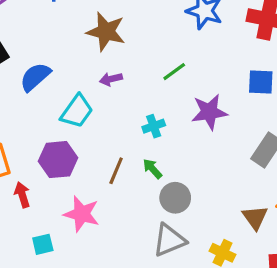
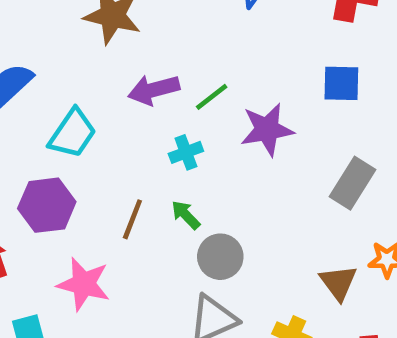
green line: (174, 72) -> (212, 97), moved
purple arrow: (111, 79) -> (154, 90), moved, size x1.5

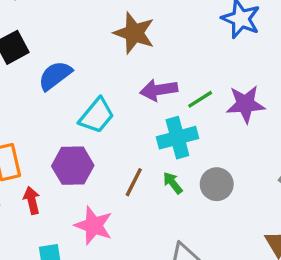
purple star: (267, 130) -> (245, 104), moved
cyan cross: (186, 152) -> (177, 138), size x1.6
gray circle: (220, 257) -> (217, 184), moved

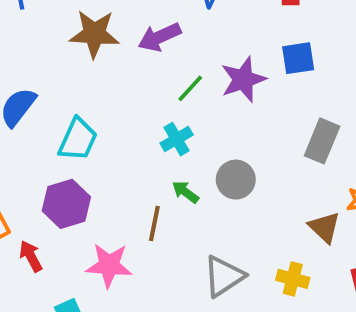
purple arrow: (159, 90) -> (159, 37), moved
cyan cross: (177, 138) -> (177, 139), size x0.7
brown line: (134, 182) -> (154, 223), moved

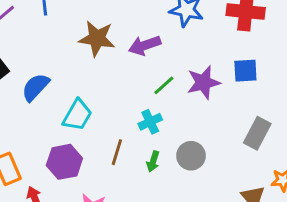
green arrow: (185, 192) -> (153, 161), turned -114
brown line: (154, 223) -> (117, 152), moved

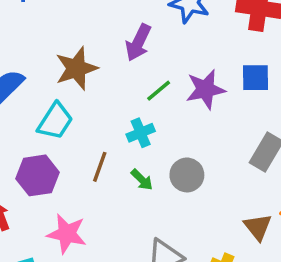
brown star: (97, 38) -> (76, 68), moved, turned -30
purple arrow: (145, 45) -> (138, 42), turned -48
green arrow: (153, 161) -> (142, 180), turned -66

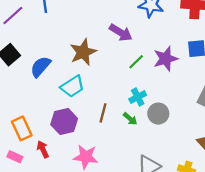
purple arrow: (138, 42) -> (121, 33), turned -80
cyan trapezoid: (55, 121) -> (72, 86), turned 30
cyan cross: (141, 133) -> (138, 97), moved

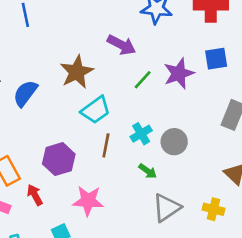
cyan trapezoid: (72, 86) -> (96, 110), moved
cyan cross: (138, 97) -> (141, 134), moved
green arrow: (130, 119) -> (148, 171), moved

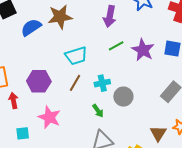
purple arrow: (121, 45) -> (110, 16), turned 55
brown star: (77, 72) -> (60, 17), moved
purple star: (179, 73) -> (143, 50), turned 30

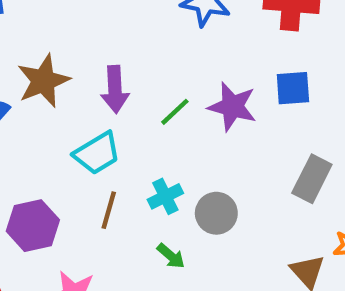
purple arrow: (110, 16) -> (115, 89), moved

